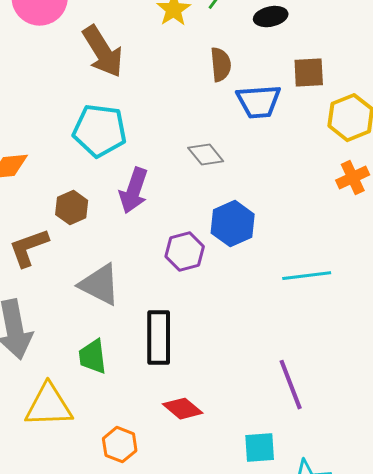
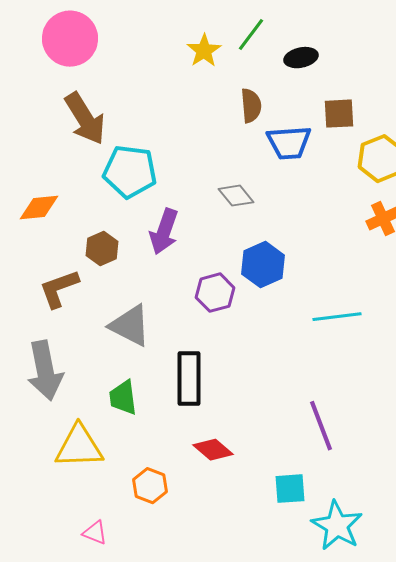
brown arrow: (103, 52) -> (85, 119), moved

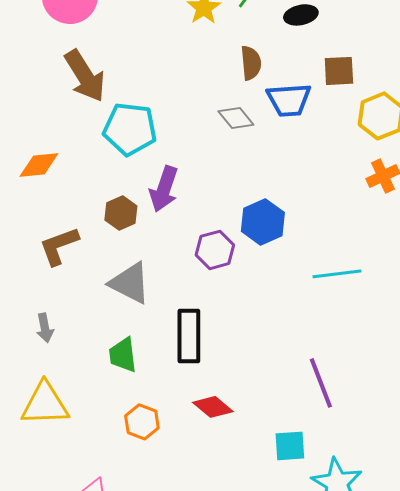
gray diamond: (236, 196) -> (236, 118), moved
brown hexagon: (102, 249) -> (121, 213), moved
gray arrow: (45, 371) -> (45, 328), size x0.5
yellow triangle: (79, 447) -> (45, 404), moved
orange hexagon: (150, 486) -> (142, 422), moved

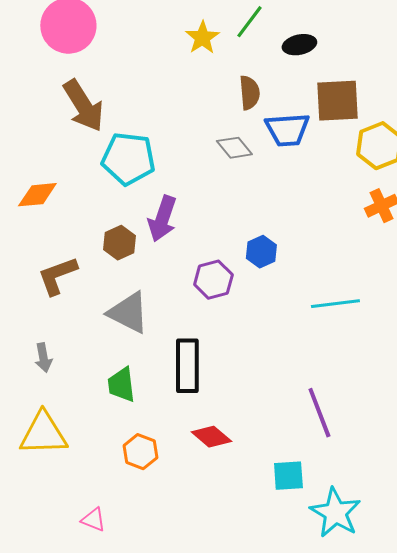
brown square: (339, 71) -> (337, 101), size x1.4
blue hexagon: (263, 222) -> (261, 252), size x0.7

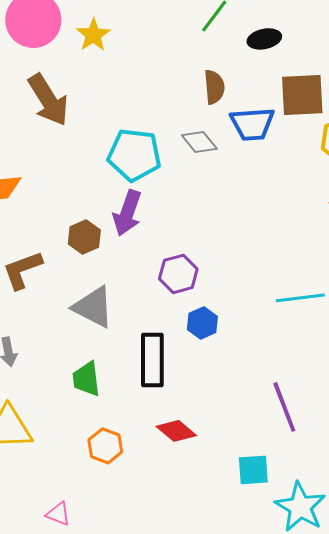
yellow star: (202, 38) -> (93, 35), moved
cyan pentagon: (128, 159) -> (134, 155), moved
blue hexagon: (261, 252) -> (202, 323), moved

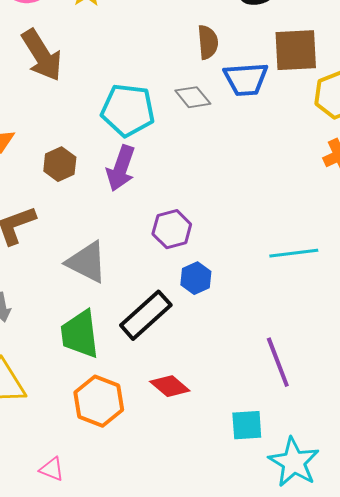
brown hexagon: (84, 237) -> (60, 164), moved
black rectangle: (152, 360) -> (146, 315), turned 48
green trapezoid: (86, 379) -> (80, 334), size x1.4
orange hexagon: (105, 446) -> (99, 401), size x1.4

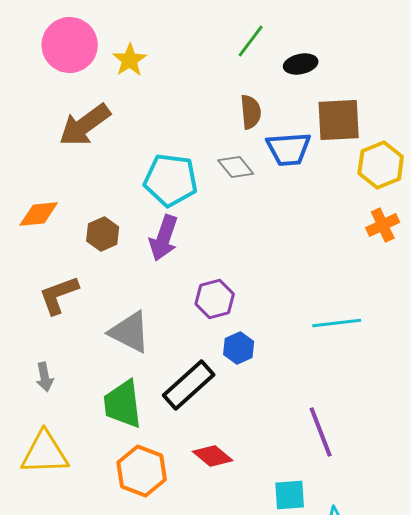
brown arrow: (42, 55) -> (85, 125), turned 86

